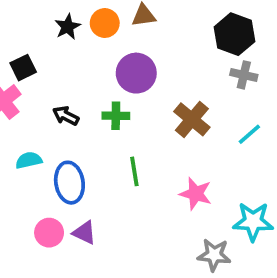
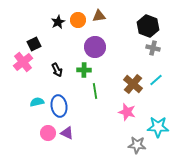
black arrow: (66, 116) -> (57, 70), turned -144
brown cross: (192, 119) -> (133, 84), moved
cyan semicircle: (29, 160) -> (37, 102), moved
green line: (134, 171) -> (95, 91), moved

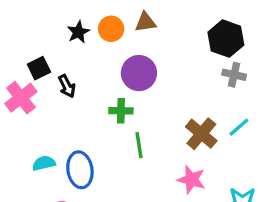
black arrow: (57, 70) -> (67, 86), moved

